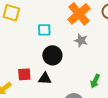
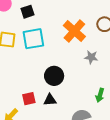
cyan square: (44, 30) -> (33, 39), moved, size x1.6
gray star: (81, 40) -> (91, 57), moved

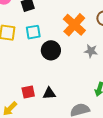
cyan square: (33, 39) -> (33, 32), size x0.7
black circle: (54, 76) -> (51, 50), moved

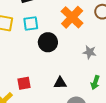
gray star: (91, 51) -> (90, 52), moved
black triangle: (49, 93) -> (60, 83), moved

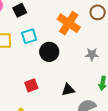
red square: (24, 83) -> (31, 85), moved

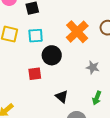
red square: (31, 85) -> (35, 74), moved
black triangle: (68, 90) -> (62, 96), turned 40

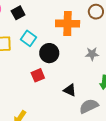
orange cross: (77, 32) -> (68, 24), turned -30
cyan square: (36, 36) -> (28, 38), turned -35

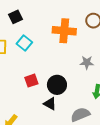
black circle: (49, 53) -> (57, 85), moved
black triangle: (70, 90) -> (50, 104), moved

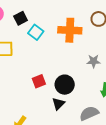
cyan square: (24, 43) -> (36, 32), moved
black triangle: (50, 104) -> (58, 104), turned 48

